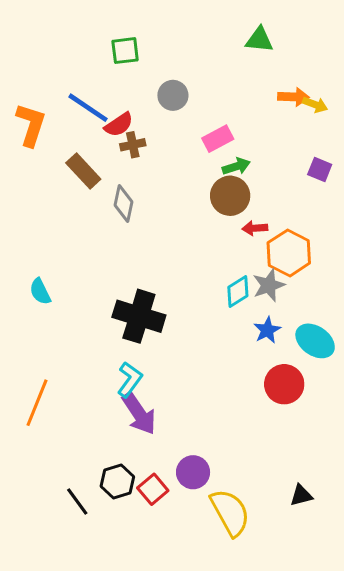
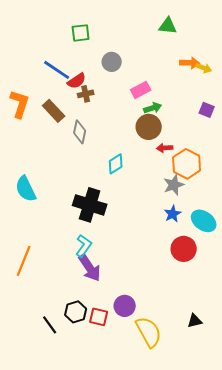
orange L-shape: (31, 125) -> (20, 104), moved
cyan semicircle: (40, 292) -> (26, 189), size x1.5
cyan diamond: (238, 292) -> (116, 164), moved
red square: (153, 489) -> (99, 317), turned -36

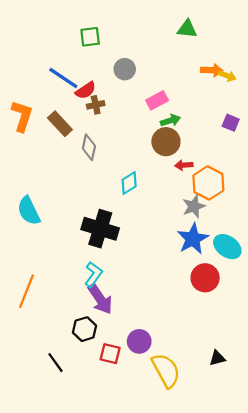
blue star: (173, 214) -> (193, 239), size x1.6
black hexagon: (76, 312) -> (85, 329), moved

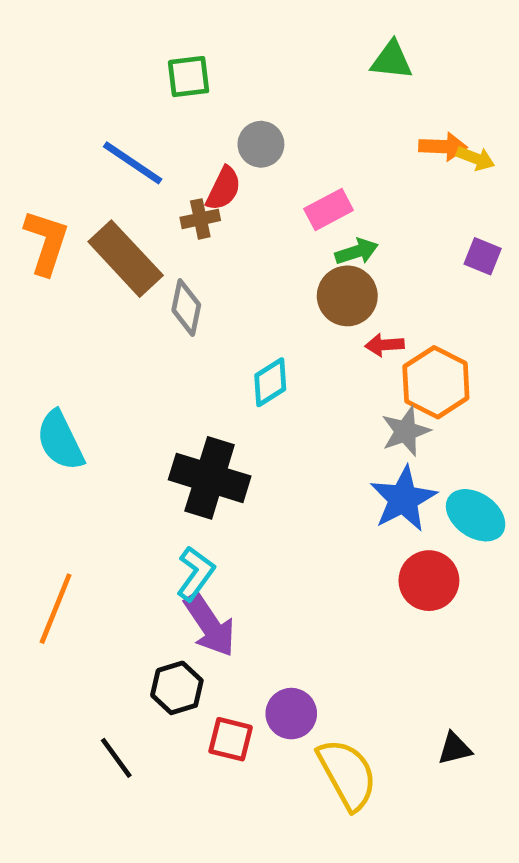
red semicircle: (86, 90) -> (224, 189), moved, turned -30
brown rectangle: (60, 124) -> (126, 259), size x1.4

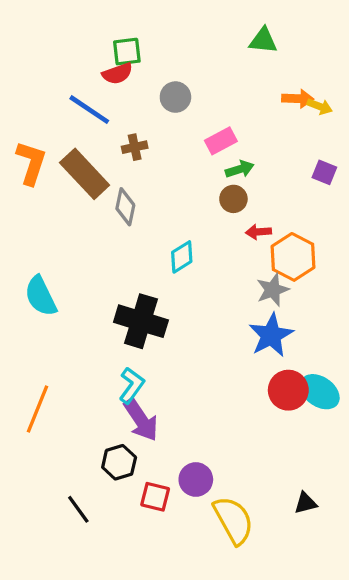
red semicircle: (224, 189) -> (117, 74), moved, turned 44
brown circle: (347, 296) -> (233, 199), size x0.7
cyan ellipse: (476, 515) -> (320, 392), moved

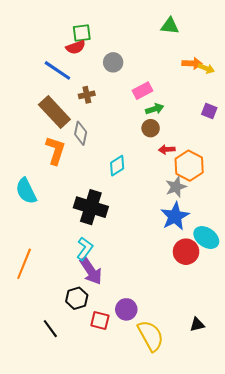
orange L-shape: (31, 163) -> (55, 150), moved
cyan ellipse: (320, 392) -> (206, 238), moved

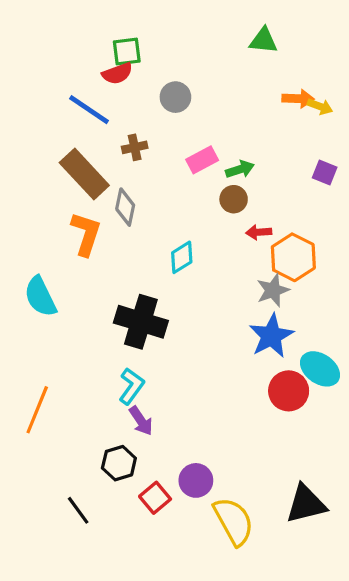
pink rectangle: (142, 91) -> (202, 160), moved
purple arrow: (91, 271) -> (141, 421), size x0.7
red square: (100, 321) -> (155, 498), turned 36
black triangle: (197, 325) -> (306, 504), size x1.8

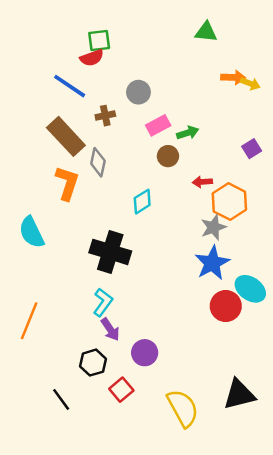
gray circle: (175, 97) -> (138, 92), moved
purple square: (325, 172) -> (252, 149), moved, turned 36
brown circle: (234, 199) -> (168, 156), moved
purple circle: (196, 480) -> (145, 353), moved

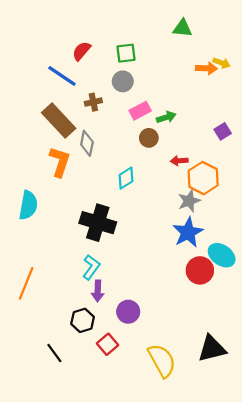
green square: (99, 41) -> (126, 53), moved
red semicircle: (92, 58) -> (81, 51), turned 150
yellow arrow: (250, 84) -> (222, 63), moved
cyan semicircle: (32, 232) -> (28, 205), turned -144
purple arrow: (110, 329) -> (98, 291), turned 36

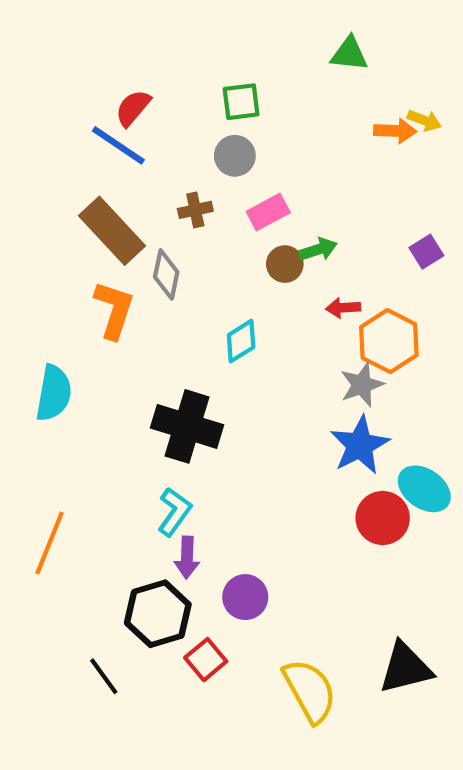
red semicircle: (81, 51) -> (133, 108), moved
brown cross: (93, 102) -> (195, 210), moved
green arrow: (166, 117) -> (318, 249), moved
black hexagon: (83, 320) -> (158, 614), size x1.4

